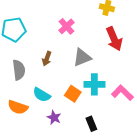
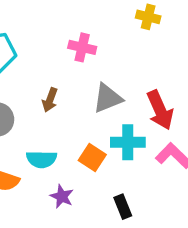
pink cross: (66, 26) -> (82, 47), turned -35
red arrow: (114, 39) -> (160, 110), moved
cyan semicircle: (42, 95) -> (41, 159), turned -30

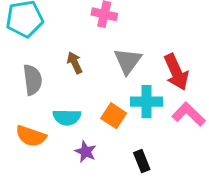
gray triangle: (108, 98) -> (128, 61), turned -32
brown arrow: (50, 100) -> (75, 63), turned 135

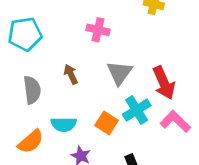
cyan cross: (146, 102) -> (137, 110), turned -32
orange semicircle: (31, 136) -> (31, 142), turned -60

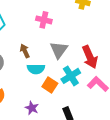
cyan semicircle: (64, 124) -> (36, 69), moved

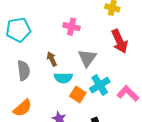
red arrow: (90, 57) -> (120, 41), moved

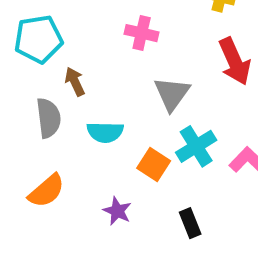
brown arrow: (52, 59) -> (75, 82), moved
cyan semicircle: (63, 78) -> (105, 132), moved

